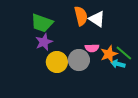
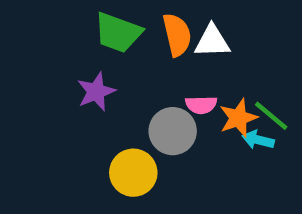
white triangle: (97, 19) -> (212, 41), turned -36
green trapezoid: (42, 23) -> (118, 33), moved
yellow circle: (57, 62) -> (133, 173), moved

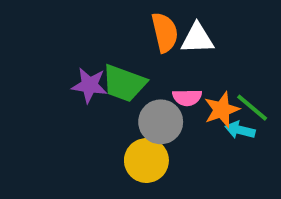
green trapezoid: (118, 33) -> (124, 83), moved
purple star: (96, 92) -> (89, 85), turned 30
yellow circle: (133, 173) -> (146, 161), moved

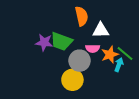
white triangle: (197, 38) -> (101, 30), moved
cyan arrow: (240, 130) -> (119, 65), turned 96

